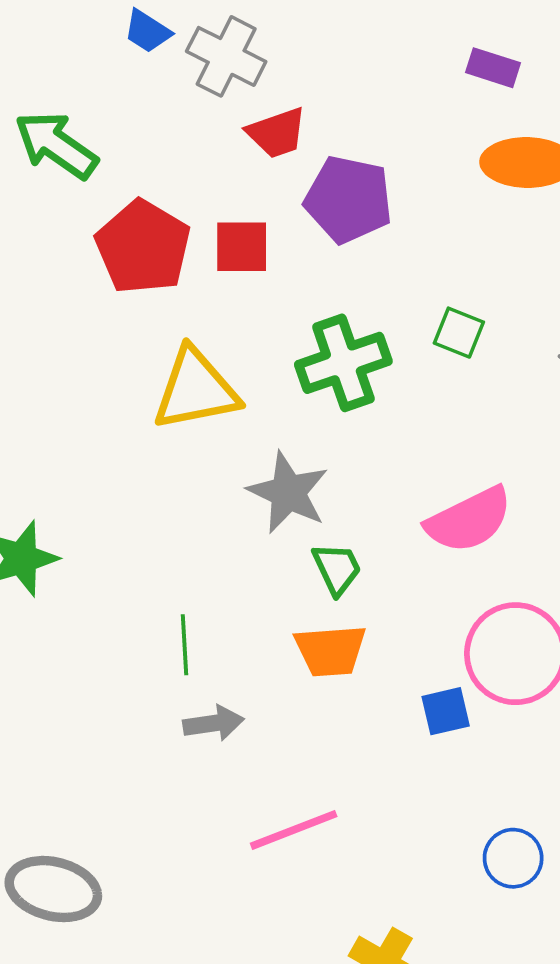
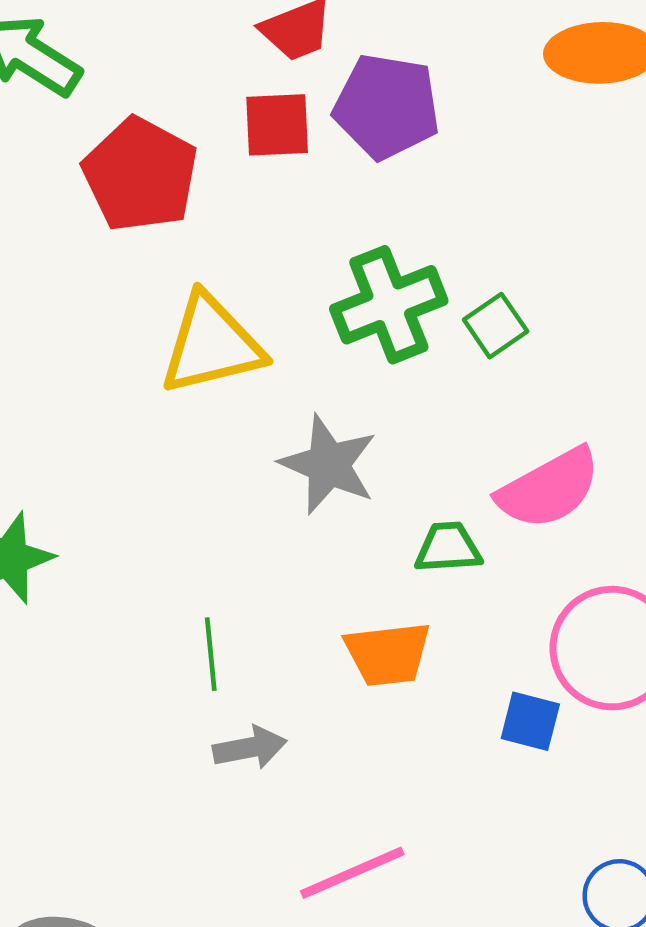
red square: (242, 247) -> (277, 125), moved
green square: (459, 333) -> (496, 326), moved, turned 36
green trapezoid: (337, 569) -> (448, 548), moved, turned -66
blue square: (446, 711) -> (530, 721), turned 30

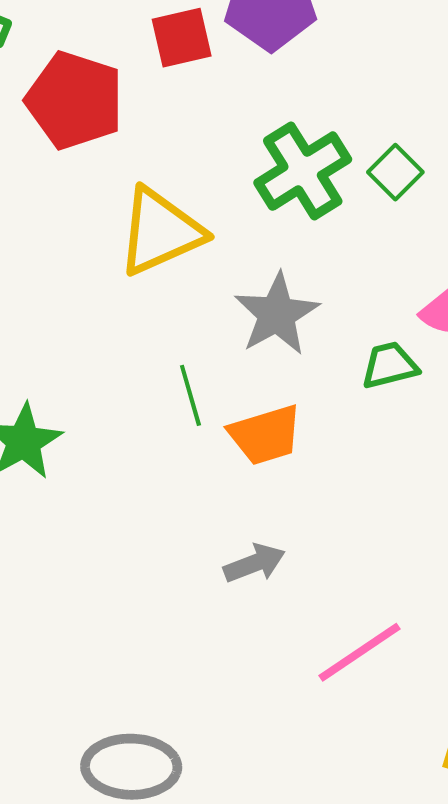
gray star: (329, 465) -> (277, 314), turned 30
green line: (211, 654) -> (190, 395), moved
orange trapezoid: (388, 654) -> (265, 435), moved

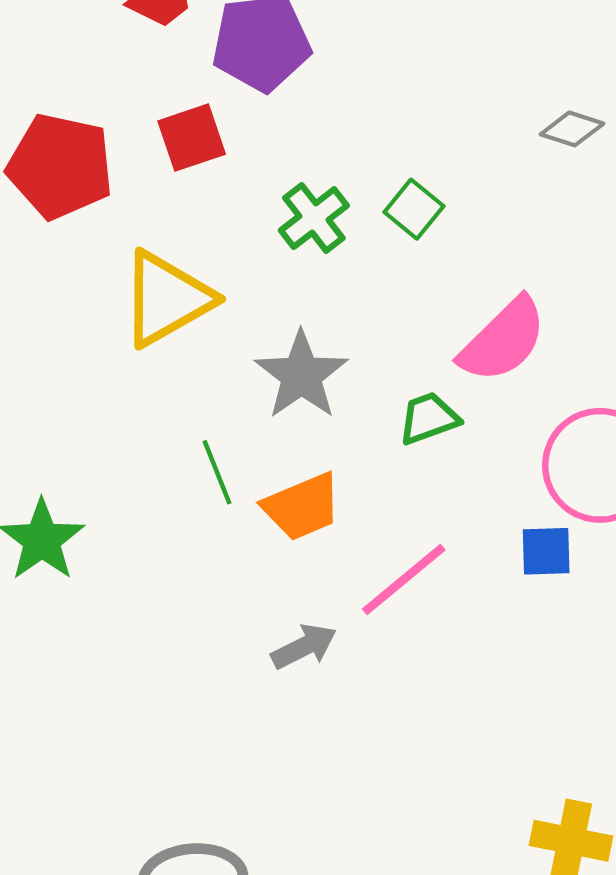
red square: (182, 38) -> (192, 138), moved
green cross: (303, 171) -> (314, 218), size x0.7
pink line: (359, 652) -> (404, 580), moved

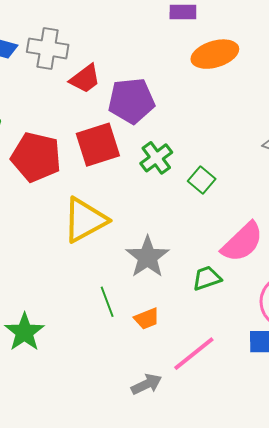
red square: (192, 138) -> (98, 145), size x1.4
green cross: (314, 218) -> (156, 158), moved
orange trapezoid: (302, 507) -> (147, 319), size x0.7

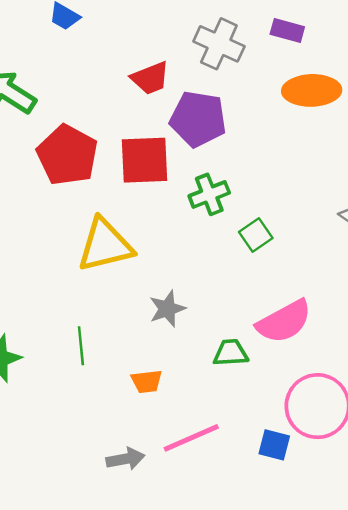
gray cross: (48, 48) -> (219, 44), moved
gray star: (147, 257) -> (167, 309), size x0.7
green line: (107, 302) -> (81, 346), moved

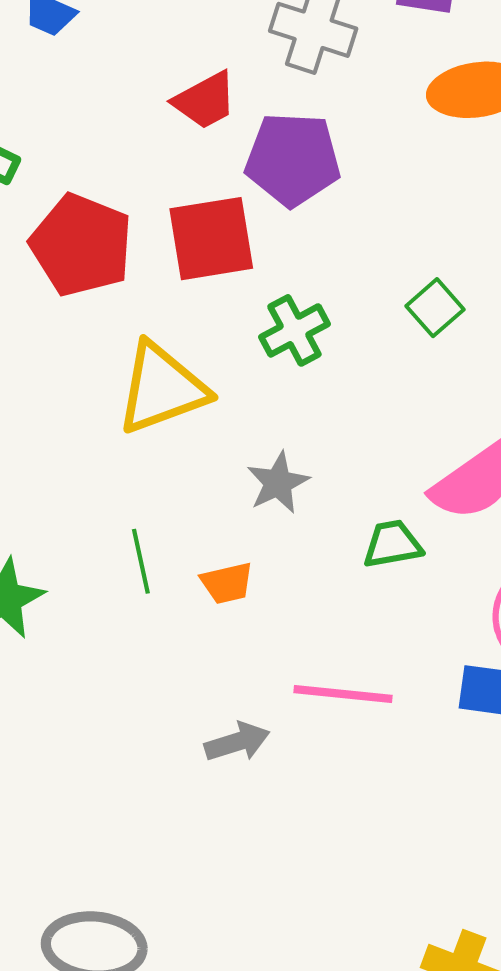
green cross: (209, 194) -> (294, 330), moved
green square: (256, 235) -> (435, 308), moved
orange trapezoid: (147, 381) -> (227, 583), moved
pink line: (191, 438) -> (343, 694), turned 36

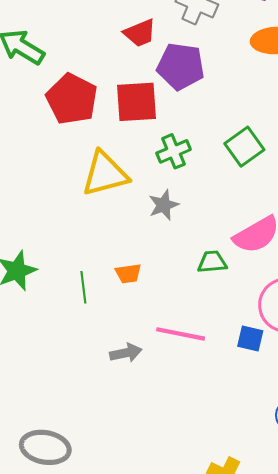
green square: (435, 308) -> (244, 147), size x1.4
gray star: (278, 483) -> (164, 205), moved
green line: (141, 561) -> (83, 287), moved

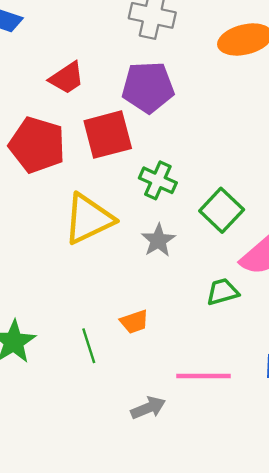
red trapezoid: (140, 33) -> (67, 78), moved
green square: (244, 147) -> (222, 210), moved
green cross: (174, 151) -> (158, 180), turned -32

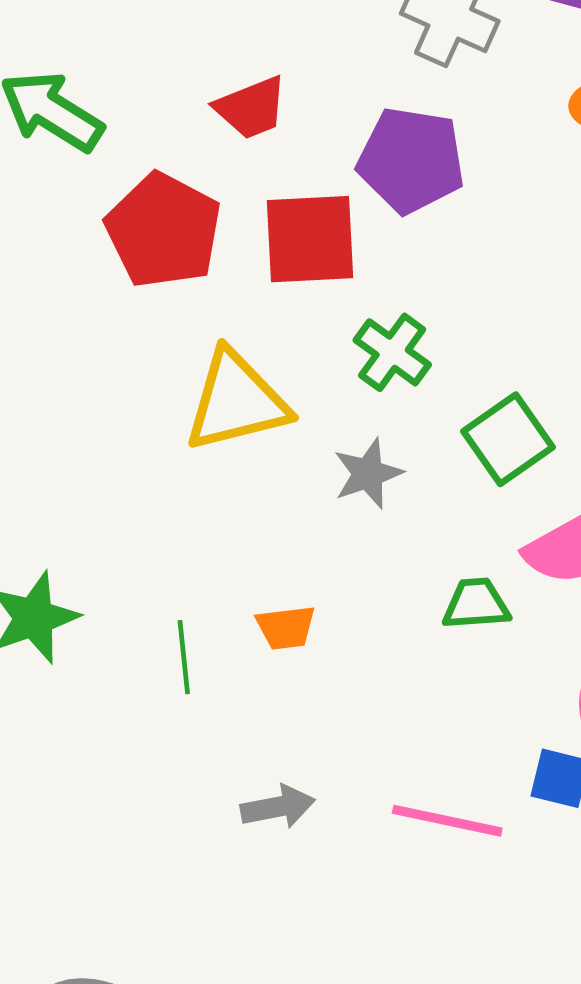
pink line: (203, 376) -> (447, 821), moved

